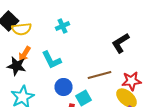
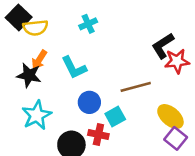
red star: (132, 81) -> (177, 61), moved

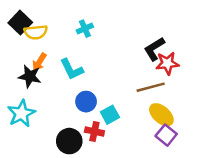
brown line: (136, 87) -> (151, 87), moved
cyan star: (37, 115) -> (21, 114), moved

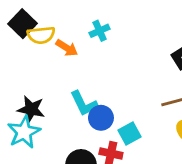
orange arrow: (39, 62) -> (67, 48), moved, turned -90
cyan L-shape: (72, 69) -> (84, 104), moved
black star: (30, 76) -> (31, 109), moved

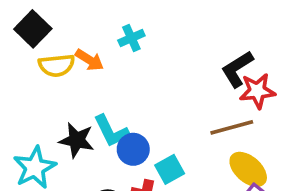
yellow semicircle: (41, 35) -> (57, 65), moved
black star: (31, 109) -> (77, 140), moved

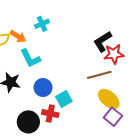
cyan L-shape: (111, 131) -> (30, 58), moved

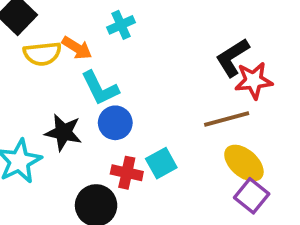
blue circle: (43, 87) -> (115, 123), moved
red cross: (50, 114) -> (127, 173), moved

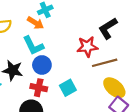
orange arrow: (77, 48) -> (35, 23), moved
red star: (254, 81) -> (87, 47), moved
red cross: (127, 173) -> (39, 88), moved

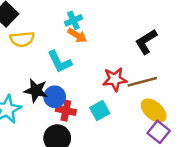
orange arrow: (35, 23) -> (77, 35), moved
red star: (87, 47) -> (115, 79), moved
blue circle: (42, 65) -> (55, 97), moved

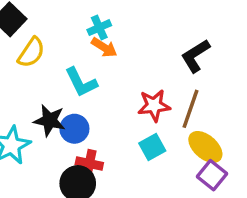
yellow semicircle: (22, 39) -> (31, 52), turned -50
brown line: (142, 82) -> (190, 109), turned -56
red cross: (66, 111) -> (89, 164), moved
cyan square: (100, 111) -> (152, 147), moved

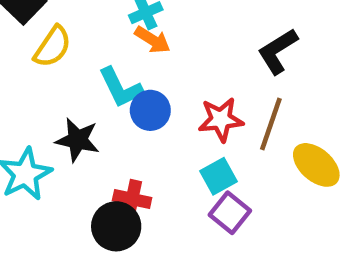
blue circle: (74, 129) -> (150, 110), moved
yellow ellipse: (205, 147) -> (316, 165), moved
purple square: (212, 175) -> (230, 213), moved

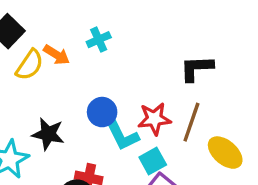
orange arrow: (153, 40) -> (57, 55), moved
black L-shape: (278, 51) -> (196, 68), turned 30
cyan L-shape: (121, 88) -> (122, 136), moved

